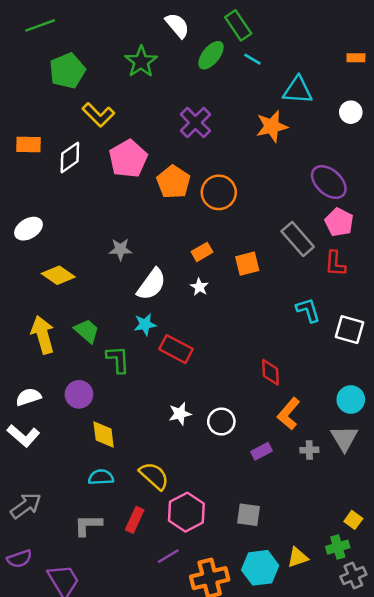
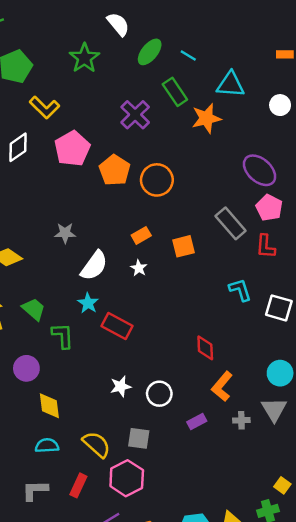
green rectangle: (238, 25) -> (175, 92), moved
cyan star: (145, 324) -> (88, 303), turned -30
gray square: (249, 515) -> (139, 438), moved

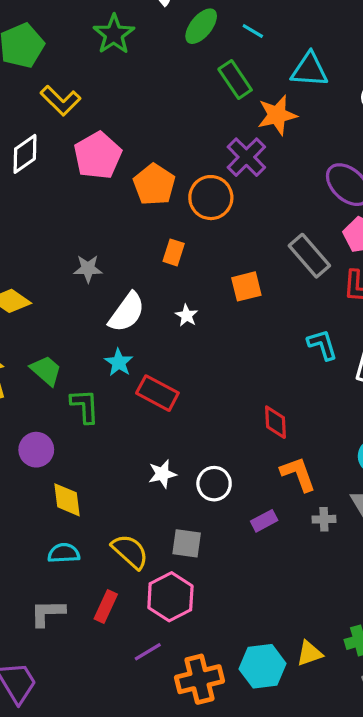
purple cross: (135, 115) -> (246, 157), moved
orange rectangle: (141, 235) -> (174, 252), moved, turned -42
orange L-shape: (222, 386) -> (298, 474), turned 120

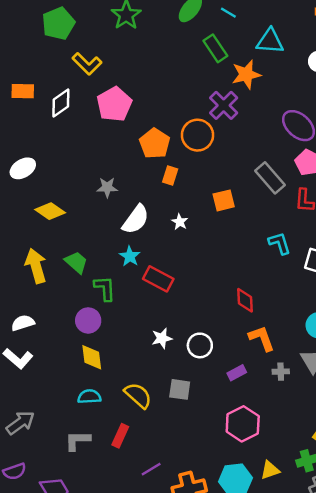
orange pentagon: (154, 185) -> (155, 143), moved
purple circle: (36, 450) -> (88, 320), moved
pink hexagon: (170, 597) -> (243, 424), moved

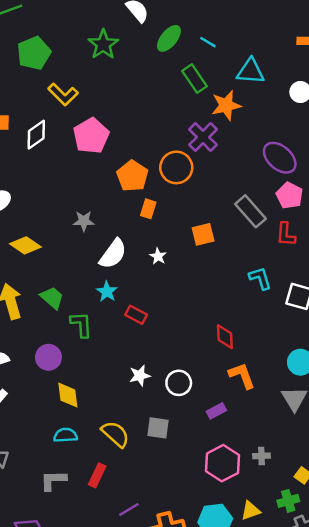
red rectangle: (158, 279) -> (136, 315), size x0.7
purple circle: (88, 320) -> (48, 357), moved
gray cross: (281, 372) -> (261, 456), moved

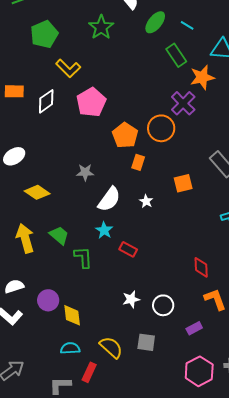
purple circle: (48, 357) -> (48, 300), moved
red rectangle: (97, 475) -> (89, 372), moved

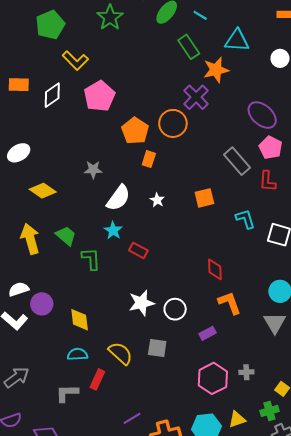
orange square: (183, 183) -> (204, 198), moved
white star: (131, 299) -> (141, 303), size x1.4
purple circle: (48, 300) -> (42, 304), moved

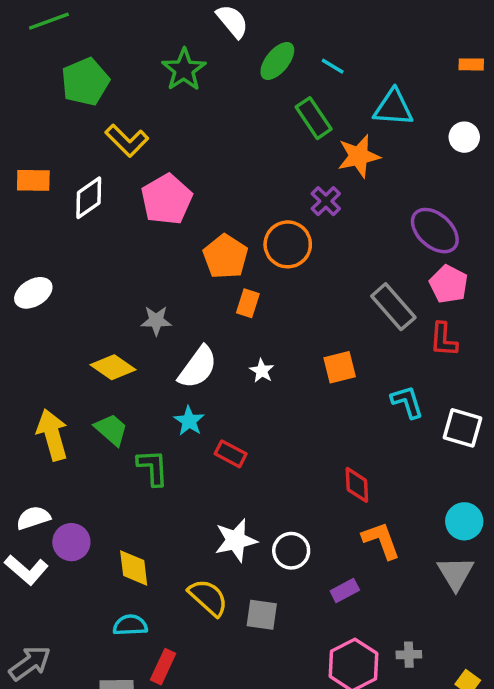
purple cross: (196, 97) -> (326, 201), size x0.7
yellow diamond: (43, 191) -> (113, 367), moved
yellow semicircle: (120, 353) -> (208, 597), moved

